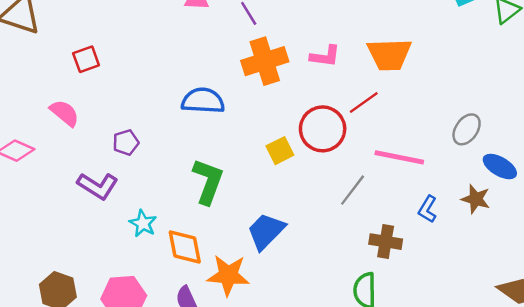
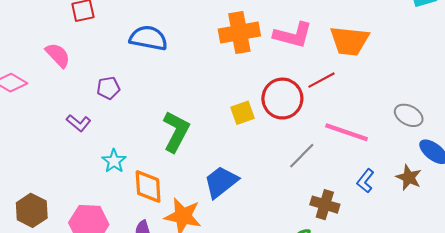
pink L-shape: (325, 56) -> (293, 35), size x1.4
blue semicircle: (203, 101) -> (148, 38), moved
gray ellipse: (467, 129) -> (409, 115), turned 76
purple L-shape: (98, 186) -> (79, 123), size x0.7

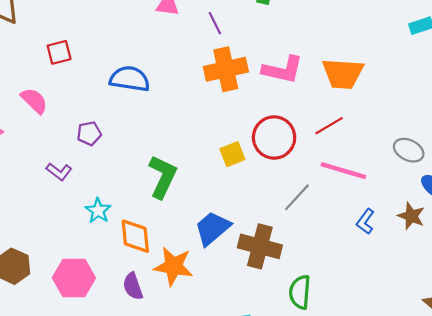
red line: (322, 80) -> (329, 126), moved
brown cross: (325, 205) -> (260, 246), moved, size x1.4

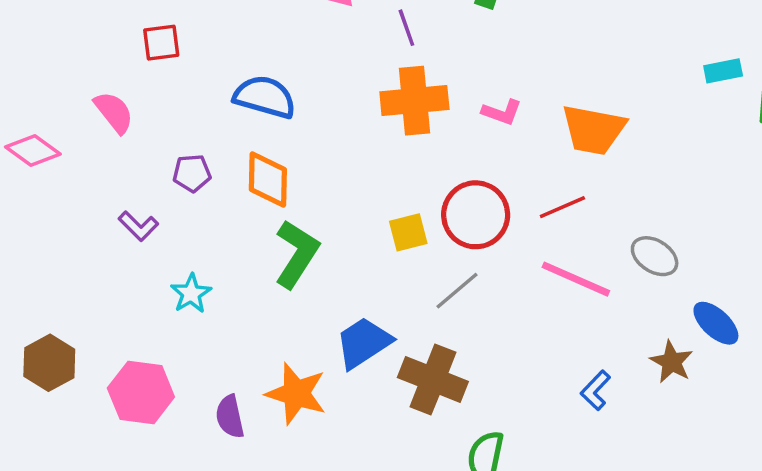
pink L-shape: (283, 70) -> (502, 112), size x0.6
gray ellipse: (409, 150) -> (655, 256), moved
gray line: (297, 197) -> (457, 291), moved
blue L-shape: (365, 221) -> (596, 390), moved
orange diamond: (135, 236) -> (268, 179), moved

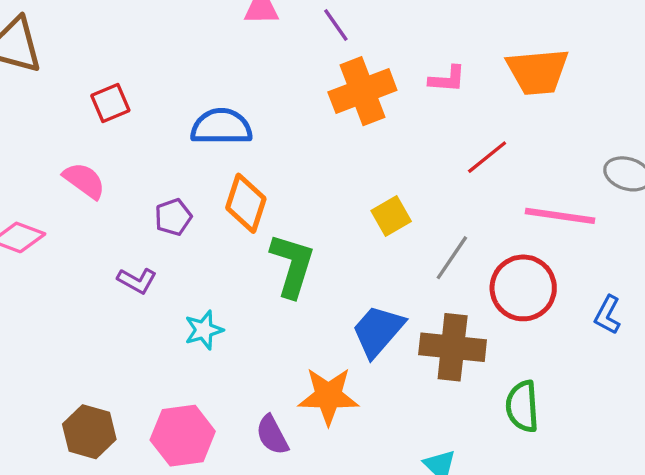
orange diamond: (268, 179) -> (246, 203), turned 32
red line: (562, 207) -> (487, 157), moved
red circle: (476, 215) -> (523, 288), moved
cyan star: (191, 294) -> (204, 330), turned 30

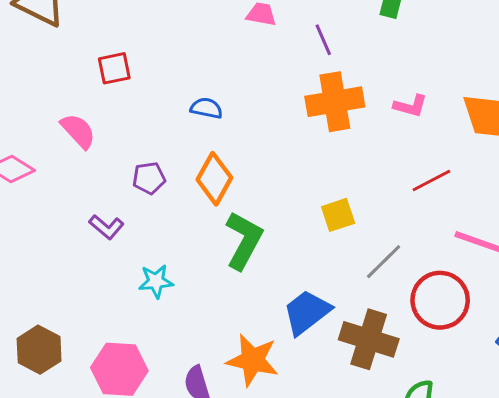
blue semicircle: (221, 127) -> (206, 108), size x0.6

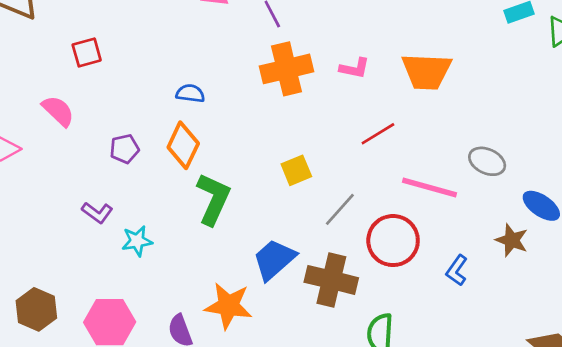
blue semicircle: (206, 108) -> (190, 93), moved
purple L-shape: (107, 227) -> (97, 213), moved

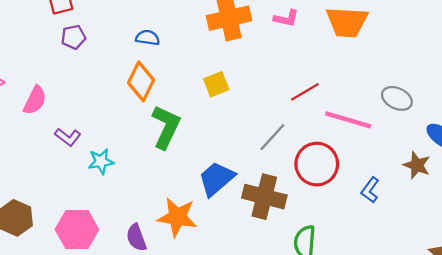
pink semicircle: (58, 111) -> (35, 100), moved, turned 72
red line: (378, 134) -> (305, 92), moved
purple pentagon: (124, 149) -> (73, 37), moved
yellow square: (296, 170) -> (216, 84), moved

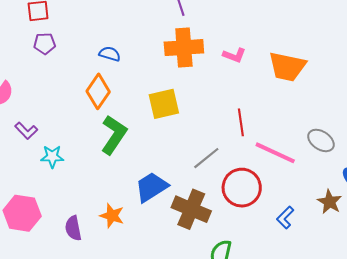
yellow square: (216, 84) -> (164, 104), size x1.4
red line: (305, 92) -> (241, 122), turned -76
orange star: (177, 217) -> (112, 216), size x0.7

